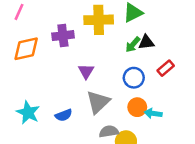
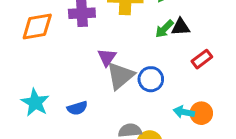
blue circle: (134, 78) -> (151, 79), moved
gray triangle: (98, 102) -> (120, 76), moved
orange circle: (137, 107) -> (201, 113), moved

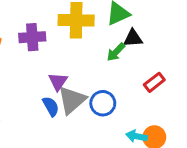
black triangle: (181, 27) -> (133, 38), moved
blue semicircle: (77, 108) -> (51, 106), moved, turned -102

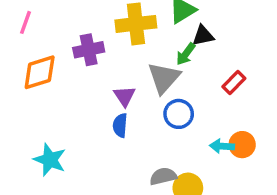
gray triangle: (72, 100) -> (164, 78), moved
blue semicircle: (51, 106) -> (120, 125), turned -138

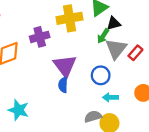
gray triangle: (164, 78) -> (116, 49), moved
purple triangle: (125, 96) -> (65, 66), size x1.6
cyan arrow: (222, 146) -> (110, 97), moved

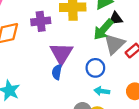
green arrow: (103, 36) -> (103, 29), size x1.5

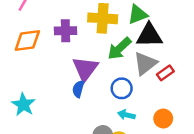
black triangle: (116, 19) -> (149, 35), size x1.6
green arrow: (103, 29) -> (119, 49), moved

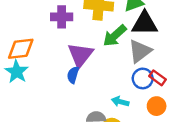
orange diamond: (27, 41) -> (21, 49), moved
red rectangle: (165, 73) -> (158, 78), moved, turned 70
blue circle: (122, 88) -> (143, 79), moved
cyan star: (23, 105) -> (17, 72), moved

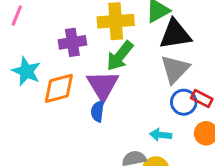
green arrow: (115, 36) -> (120, 56), moved
orange diamond: (21, 49) -> (59, 88), moved
cyan star: (17, 72) -> (26, 71), moved

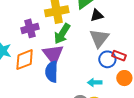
black triangle: (175, 34) -> (97, 15), size x0.6
blue semicircle: (98, 111) -> (52, 72), size x1.5

